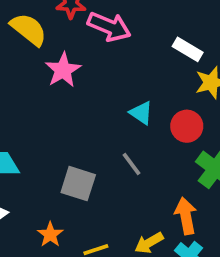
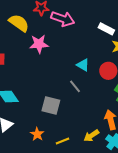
pink star: (63, 70) -> (39, 44), turned 30
gray line: (131, 164) -> (75, 86), moved

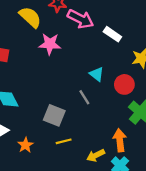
white rectangle: (106, 29) -> (112, 34), moved
orange star: (37, 134) -> (25, 145), moved
yellow line: (63, 141) -> (64, 141), moved

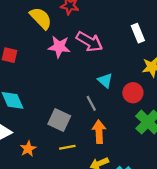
pink arrow: (80, 19) -> (89, 42), moved
white rectangle: (112, 34) -> (138, 33), moved, turned 30
orange arrow: (120, 140) -> (99, 132), moved

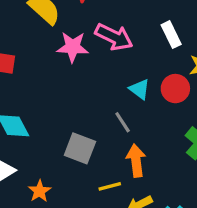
white rectangle: (138, 33) -> (171, 35), moved
red circle: (133, 93) -> (175, 89), moved
yellow line: (67, 147) -> (110, 186), moved

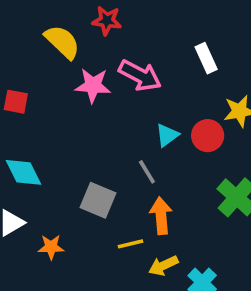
white rectangle: (171, 35) -> (206, 58), moved
cyan triangle: (140, 89) -> (167, 135), turned 45
orange star: (39, 191) -> (51, 247), turned 30

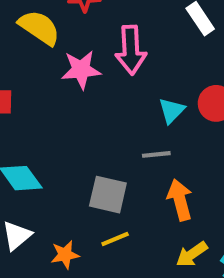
pink arrow: (140, 75) -> (131, 50), turned 69
gray line: (147, 172) -> (156, 154), turned -55
yellow line: (131, 244) -> (115, 239), moved

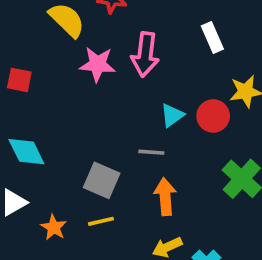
orange star: (65, 255) -> (54, 227), turned 30

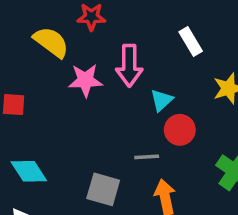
cyan triangle: (172, 115) -> (162, 100), moved
red circle: (213, 116) -> (180, 130), moved

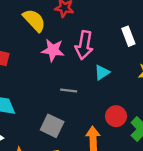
red circle: (180, 130) -> (116, 116), moved
gray line: (147, 157) -> (69, 90), moved

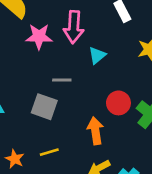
gray square: (52, 126) -> (44, 107), moved

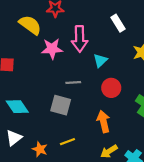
red circle: (118, 103) -> (111, 88), moved

